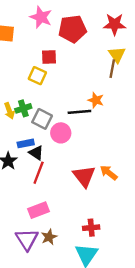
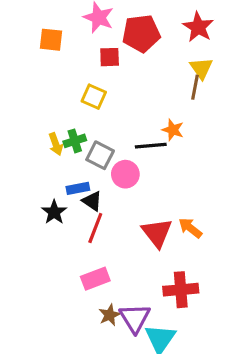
red star: (115, 24) -> (198, 27), turned 30
red square: (49, 57) -> (110, 57), moved
red cross: (91, 228) -> (181, 290), moved, size x1.5
purple triangle: (27, 239) -> (135, 318), moved

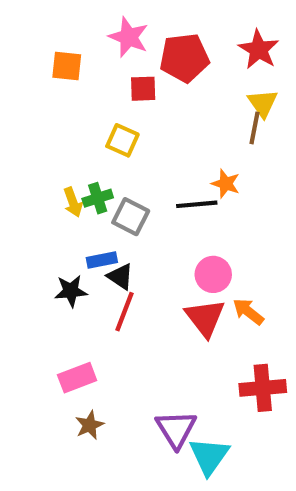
pink circle: (125, 174) -> (213, 274), moved
black star: (54, 212) -> (71, 291), turned 30
pink rectangle: (95, 279) -> (77, 378), moved
red cross: (181, 290) -> (263, 388), moved
brown star: (110, 315) -> (89, 425), moved

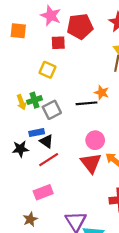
gray square: (131, 217) -> (52, 110), turned 36
red line: (125, 312) -> (49, 160), turned 36
pink rectangle: (77, 378) -> (43, 192), moved

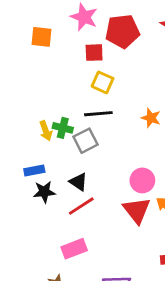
yellow square: (47, 70) -> (103, 82), moved
green cross: (34, 100) -> (63, 128), turned 32
black line: (86, 103) -> (98, 114), moved
blue rectangle: (37, 133) -> (34, 171), moved

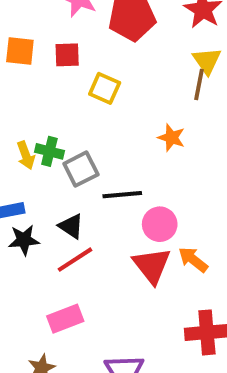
orange square: (41, 37) -> (20, 51), moved
red square: (94, 53) -> (67, 55), moved
black line: (98, 114) -> (122, 195), moved

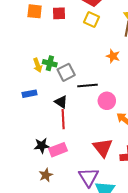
yellow square: (105, 88) -> (92, 19), moved
black star: (24, 240) -> (42, 146), moved
red line: (75, 260) -> (63, 119), turned -60
red triangle: (152, 266) -> (103, 148), moved

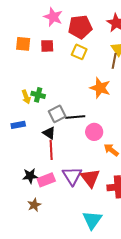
orange star: (113, 56) -> (100, 88), size x1.5
gray square: (66, 72) -> (57, 114), moved
purple triangle: (89, 177) -> (72, 176), moved

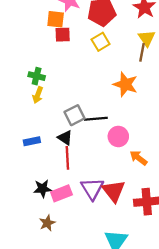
orange square: (23, 44) -> (56, 19), moved
yellow square: (79, 52) -> (101, 42), turned 35
green cross: (38, 95) -> (37, 76), moved
yellow arrow: (26, 97) -> (38, 95), turned 40
blue rectangle: (18, 125) -> (32, 141), moved

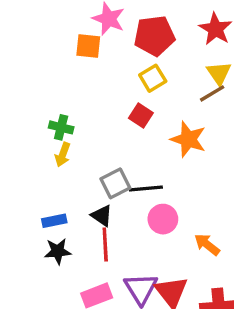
red square: (63, 35) -> (141, 116), moved, turned 35
brown line: (142, 52) -> (212, 93), turned 48
pink circle: (118, 136) -> (163, 219), moved
black star: (43, 189) -> (58, 251), moved

